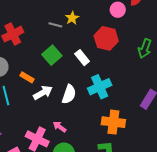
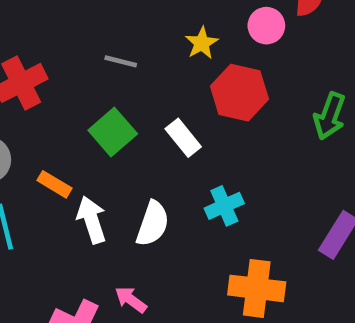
yellow star: (72, 18) -> (202, 43), moved
cyan cross: (100, 87) -> (224, 206), size x0.7
white arrow: (43, 93) -> (92, 220), turned -78

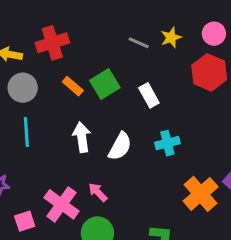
gray line: (121, 61) -> (139, 43), moved
red hexagon: (239, 93) -> (209, 72), moved
orange rectangle: (55, 184) -> (73, 86), moved
orange cross: (257, 288) -> (201, 194), moved, turned 32

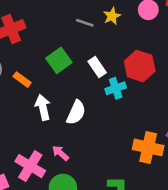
red hexagon: (209, 72) -> (140, 66), moved
orange rectangle: (73, 86) -> (22, 80), moved
cyan cross: (167, 143) -> (116, 88), moved
orange cross: (201, 194) -> (148, 147), turned -32

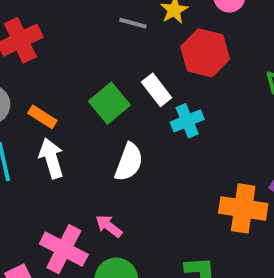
green square: (59, 60) -> (109, 103), moved
red hexagon: (140, 66) -> (205, 53), moved
white arrow: (43, 107) -> (51, 158), moved

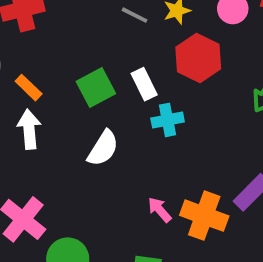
pink arrow: (109, 226) -> (160, 210), moved

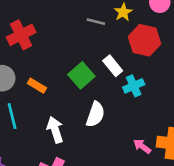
white arrow: (29, 129) -> (55, 130), moved

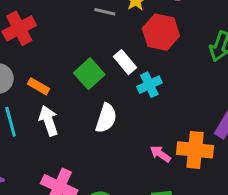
white arrow: (55, 130) -> (48, 121), moved

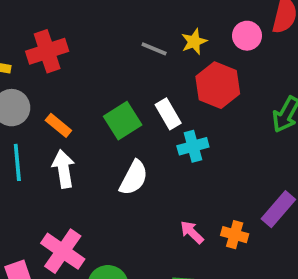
orange cross: (195, 150) -> (235, 235), size x0.6

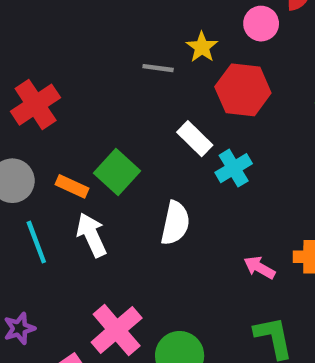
green square: (123, 121) -> (117, 172), moved
pink cross: (63, 251) -> (117, 330), turned 30

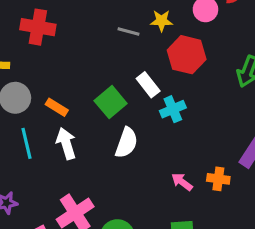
yellow star: (202, 47) -> (161, 21), turned 30
red cross: (36, 105) -> (38, 27), moved, turned 36
green square: (117, 172) -> (111, 102), moved

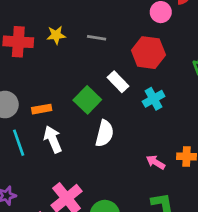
yellow star: (161, 21) -> (56, 35), moved
orange rectangle: (57, 107) -> (42, 109), turned -36
cyan cross: (173, 109) -> (154, 99), moved

